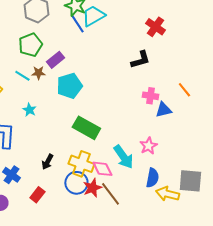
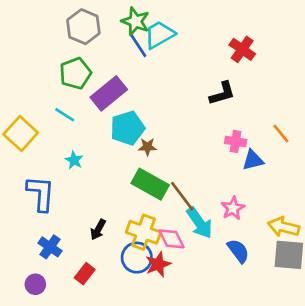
purple rectangle: (55, 60) -> (109, 93), size x1.5
brown star: (38, 73) -> (147, 147), moved
blue semicircle: (152, 178) -> (238, 251), turned -48
brown line: (110, 194) -> (182, 196), moved
yellow arrow: (167, 194) -> (284, 227), moved

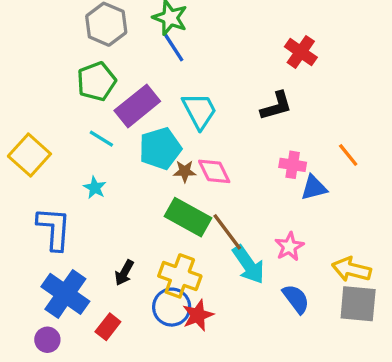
cyan trapezoid: (159, 35) -> (199, 111), moved, turned 92
cyan line: (65, 115) -> (101, 139), moved
pink diamond: (171, 239) -> (214, 171), moved
blue cross: (50, 247) -> (65, 294), size x1.6

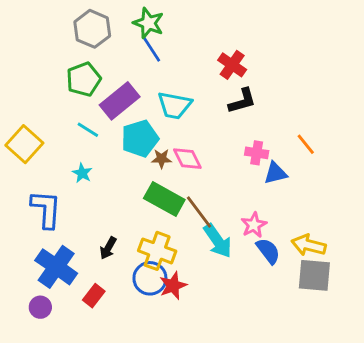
red cross: (301, 52) -> (232, 65), moved
cyan trapezoid: (199, 111) -> (174, 105), turned 129
blue semicircle: (296, 299) -> (268, 251), moved

